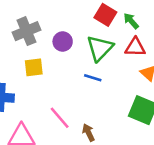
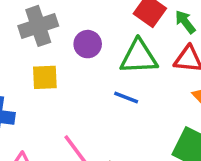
green triangle: (100, 48) -> (139, 57), turned 40

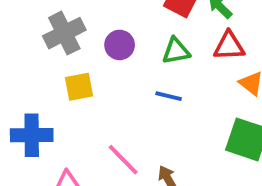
green triangle: (139, 57) -> (176, 51), size x0.7

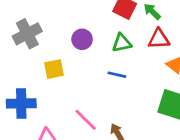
gray cross: (64, 33) -> (27, 34), moved

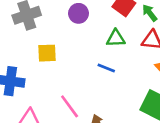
purple circle: (82, 39) -> (79, 13), moved

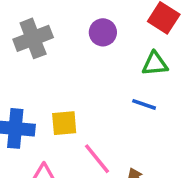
yellow square: (47, 53) -> (64, 123), moved

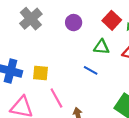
gray cross: (33, 38) -> (31, 19), turned -30

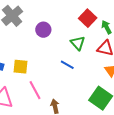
purple circle: (74, 23) -> (43, 30), moved
green triangle: (101, 47) -> (78, 43), turned 42

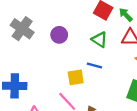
yellow square: (20, 67) -> (76, 77), moved

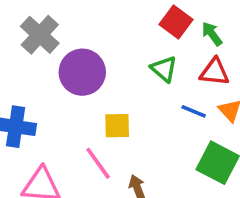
purple circle: (59, 35) -> (82, 72), moved, size x1.6
blue line: (94, 65) -> (194, 111), moved

